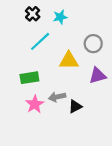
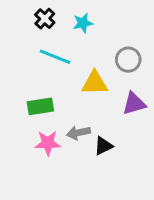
cyan line: (40, 41) -> (55, 57), turned 65
pink star: (35, 104) -> (48, 143), turned 30

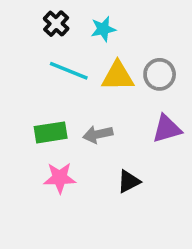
yellow triangle: (95, 83) -> (118, 76), moved
gray arrow: (78, 133) -> (98, 134), moved

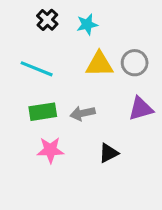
cyan line: (69, 71) -> (37, 69), moved

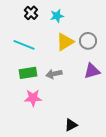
yellow triangle: (99, 64) -> (65, 42), turned -30
black triangle: (109, 153) -> (71, 125), moved

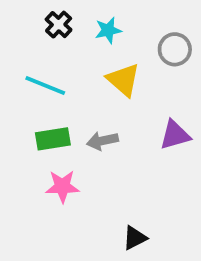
gray circle: (88, 41) -> (175, 49), moved
yellow triangle: (65, 42) -> (123, 80), turned -48

